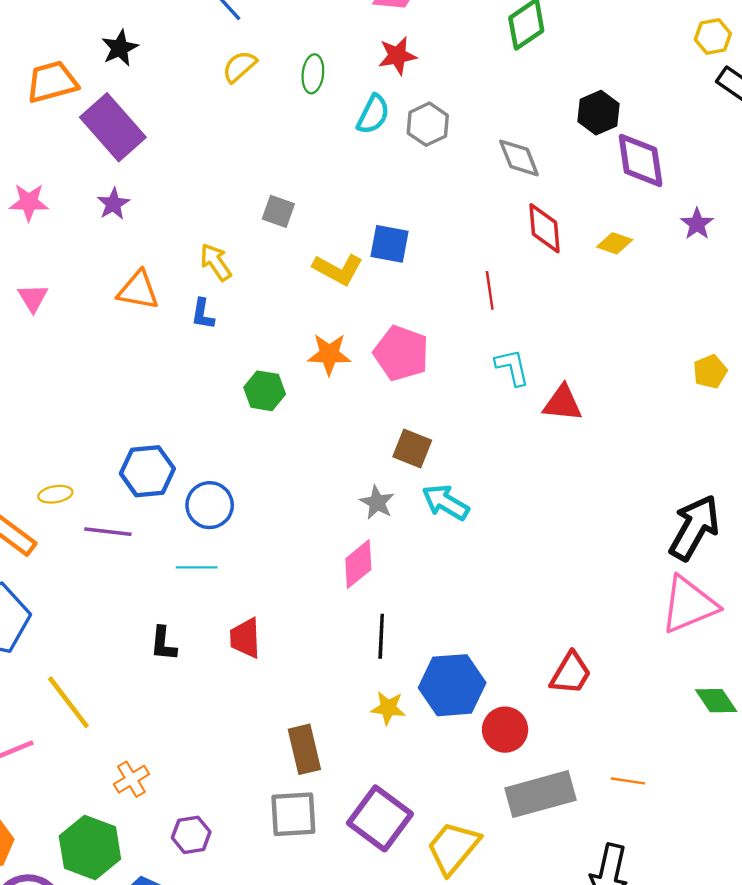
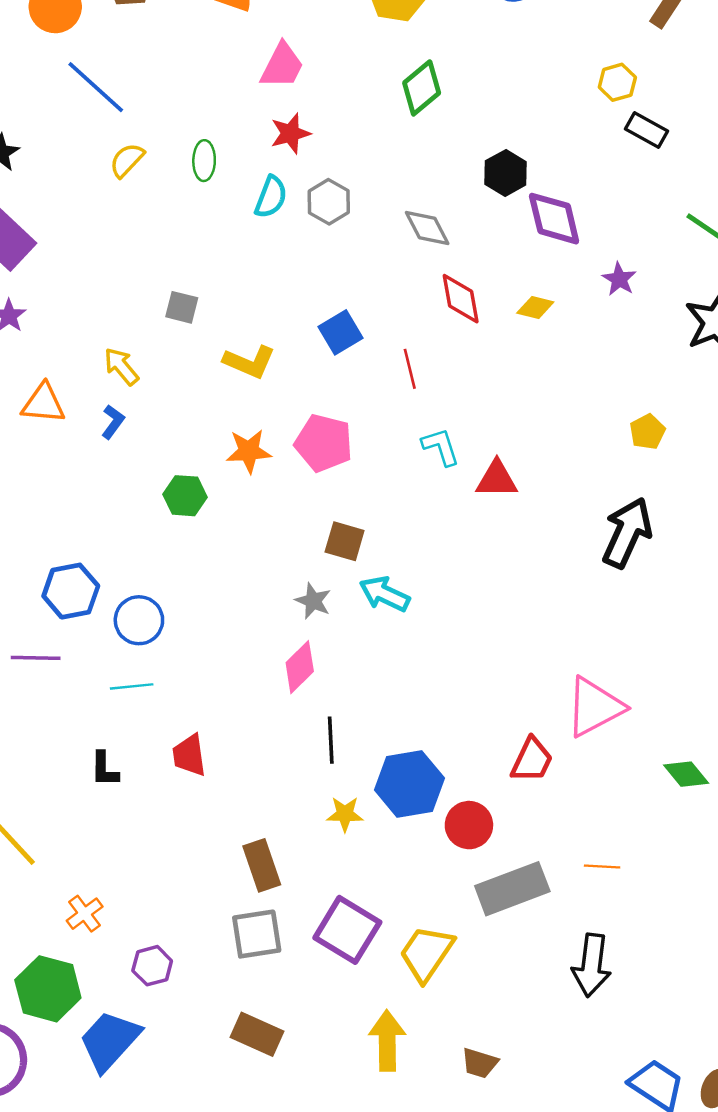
blue square: (390, 244) -> (340, 332), moved, turned -36
blue L-shape: (203, 314) -> (113, 422), turned -148
black arrow: (694, 528) -> (627, 533), moved
pink triangle: (689, 605) -> (595, 707), moved

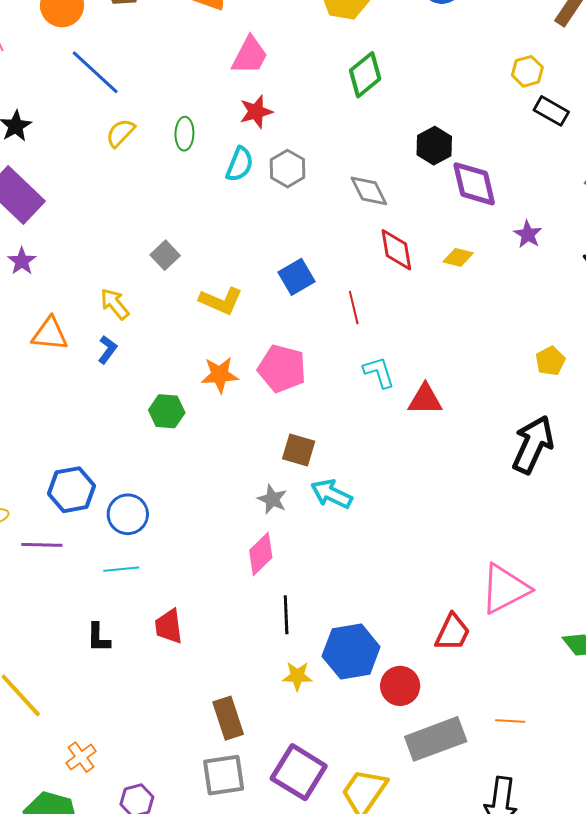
gray square: (182, 307) -> (165, 255), turned 32

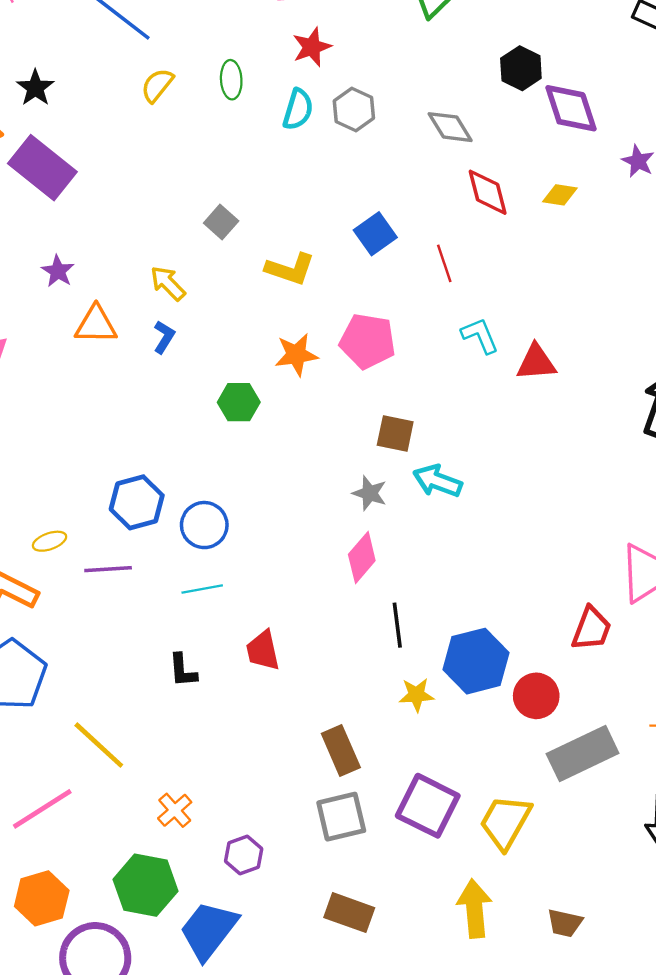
purple star: (22, 261) -> (58, 271), moved

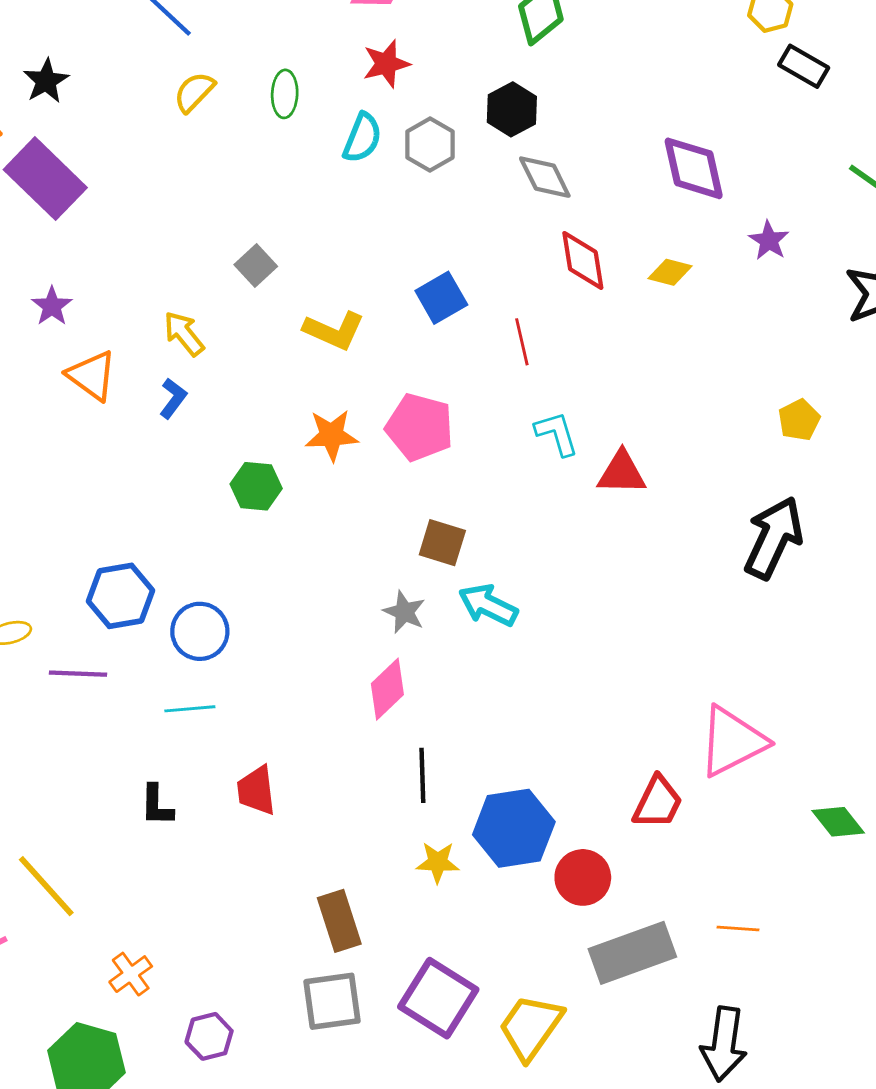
black hexagon: (521, 68) -> (512, 109), moved
orange triangle: (96, 325) -> (92, 376), turned 30

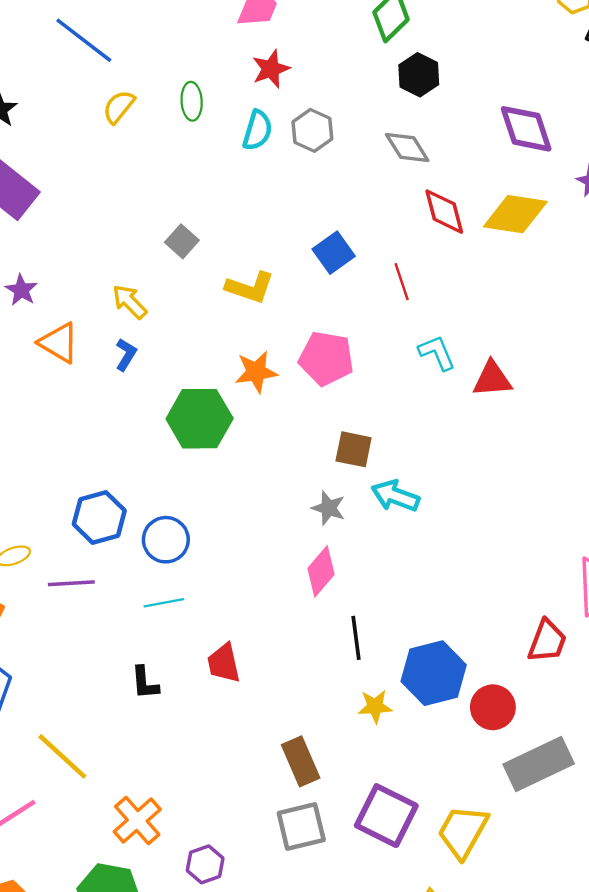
black hexagon: (512, 109) -> (419, 75), moved
yellow diamond: (670, 272) -> (515, 214), size x1.8
green hexagon: (256, 486) -> (200, 419), size x1.6
orange cross: (131, 974) -> (137, 821), size x1.4

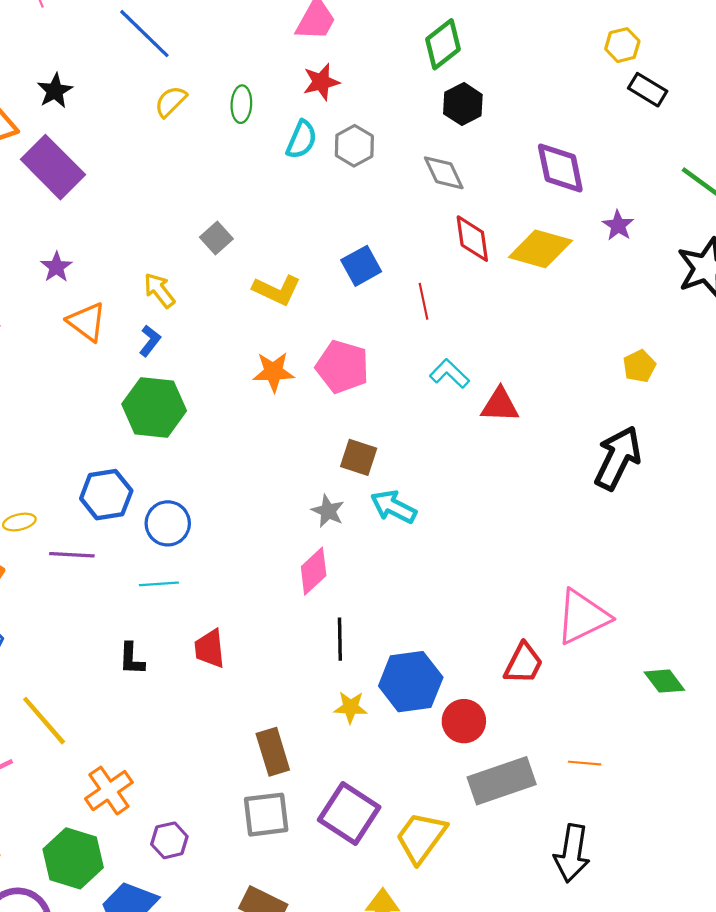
cyan L-shape: (437, 353) -> (449, 374), turned -30
green hexagon: (200, 419) -> (154, 407), moved

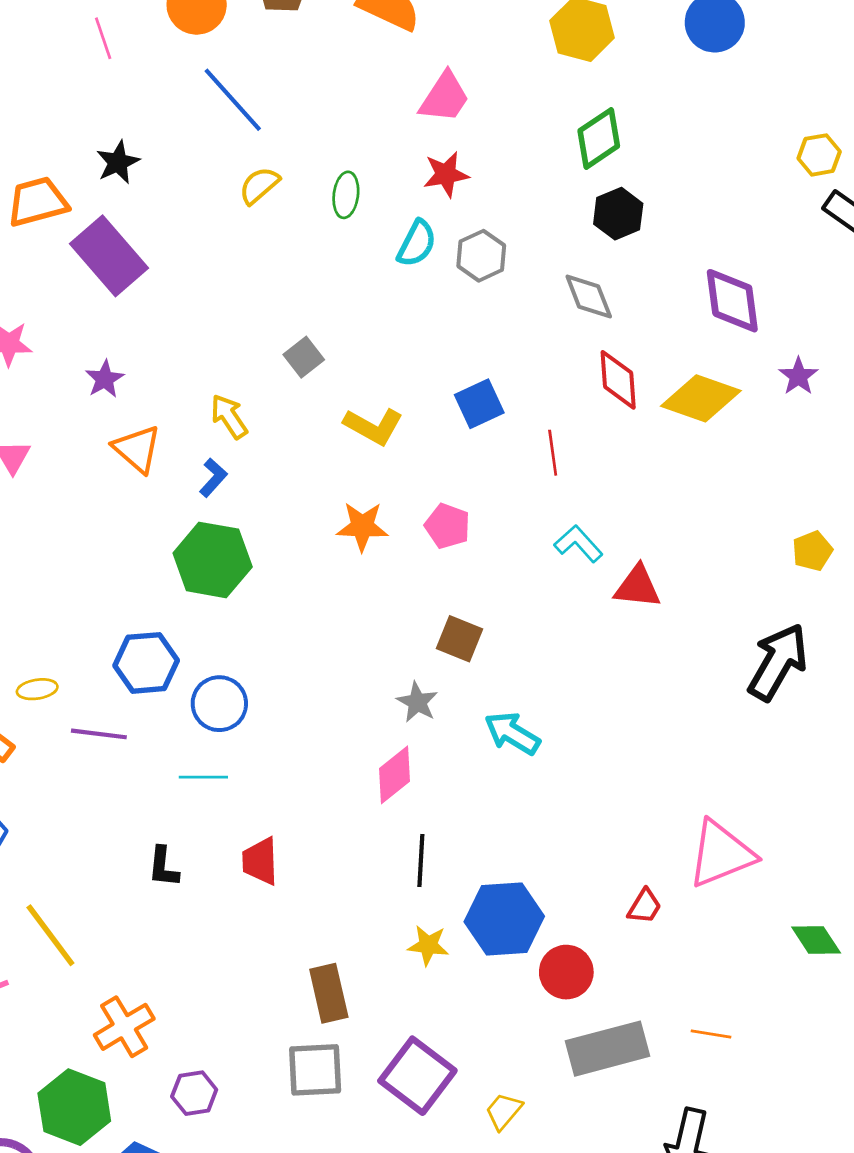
pink pentagon: (342, 367) -> (447, 526), size x0.7
cyan arrow: (394, 507) -> (512, 733), moved
red trapezoid: (524, 663) -> (645, 906), size x0.7
yellow trapezoid: (421, 837) -> (504, 1111), size x0.6

